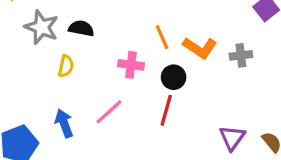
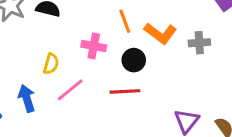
yellow semicircle: (66, 66) -> (51, 64), moved
red line: (166, 110) -> (125, 91), turned 68

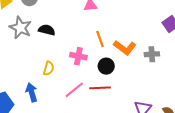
pink line: (70, 90) -> (74, 90), moved

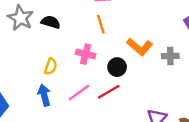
orange line: (100, 39) -> (101, 24), moved
red line: (100, 88) -> (109, 92), turned -30
blue arrow: (32, 92) -> (44, 95), moved

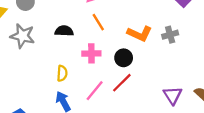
black semicircle: (51, 22) -> (64, 31), moved

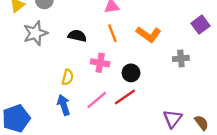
orange L-shape: (139, 34) -> (149, 34), moved
gray star: (22, 36) -> (35, 33), turned 30

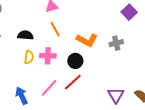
orange L-shape: (149, 34) -> (87, 40), moved
yellow semicircle: (68, 77) -> (29, 57), moved

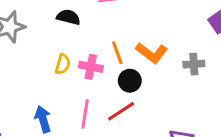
orange line: (55, 29) -> (117, 53), moved
black semicircle: (25, 35) -> (68, 17), moved
pink line: (49, 88) -> (85, 114), turned -42

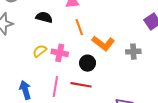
orange line: (117, 53) -> (79, 27), moved
yellow semicircle: (63, 64) -> (40, 51), turned -144
red line: (121, 111) -> (81, 85), turned 42

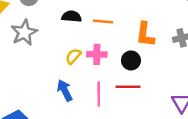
orange line: (79, 27) -> (103, 21), moved, turned -56
orange L-shape: (103, 43) -> (145, 34), turned 70
blue arrow: (25, 90) -> (65, 90), moved

